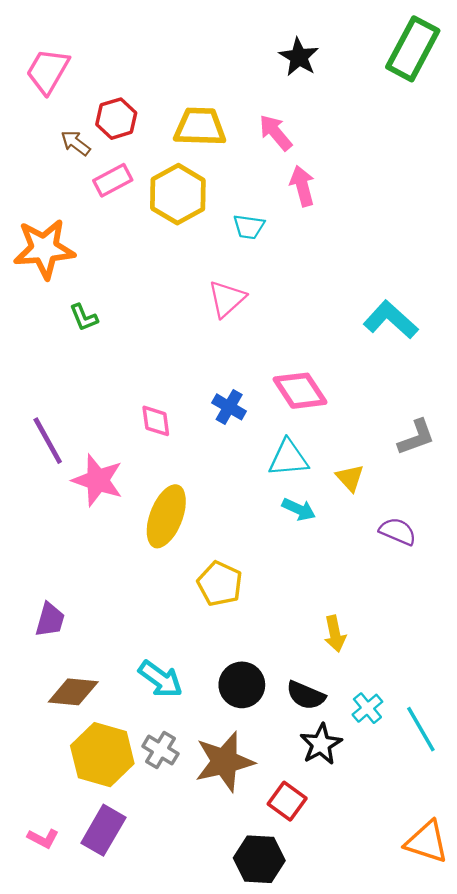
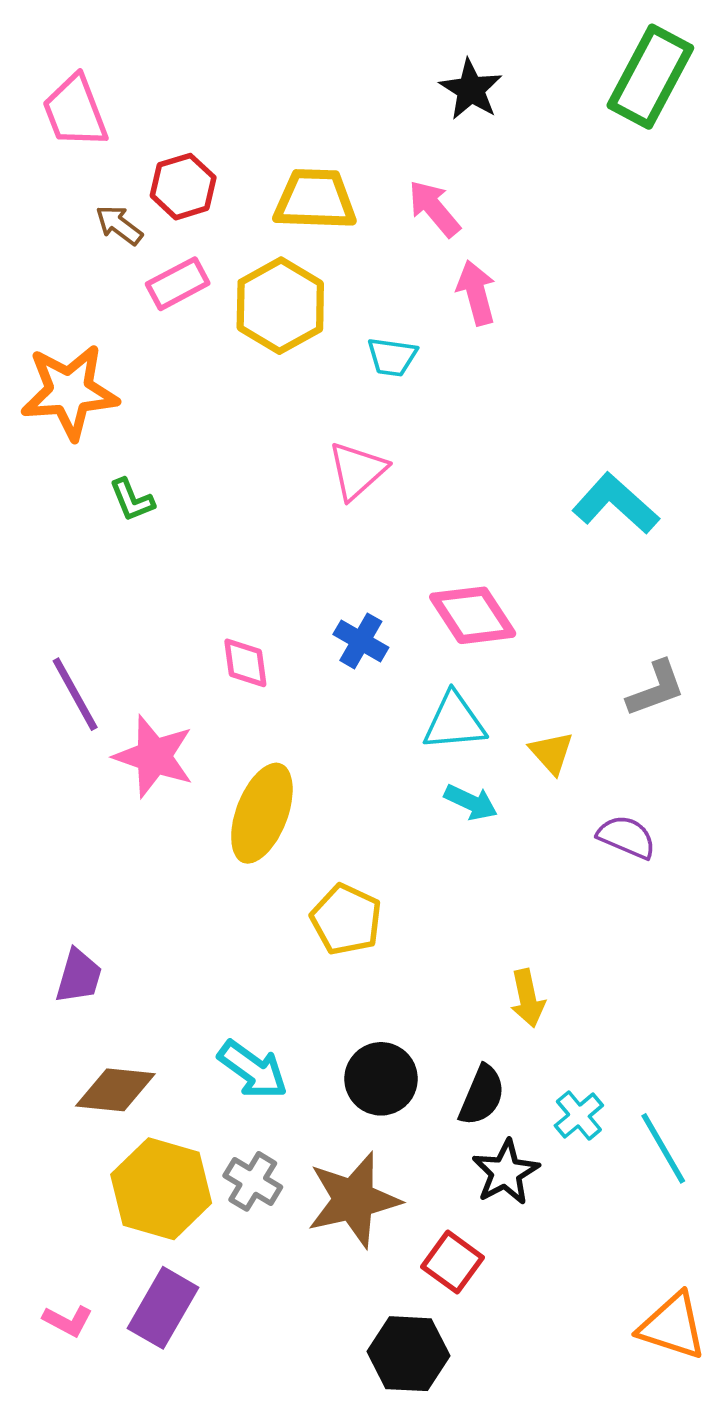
pink trapezoid: (48, 71) -> (75, 111), turned -51
black semicircle: (306, 695) -> (482, 1095), turned -90

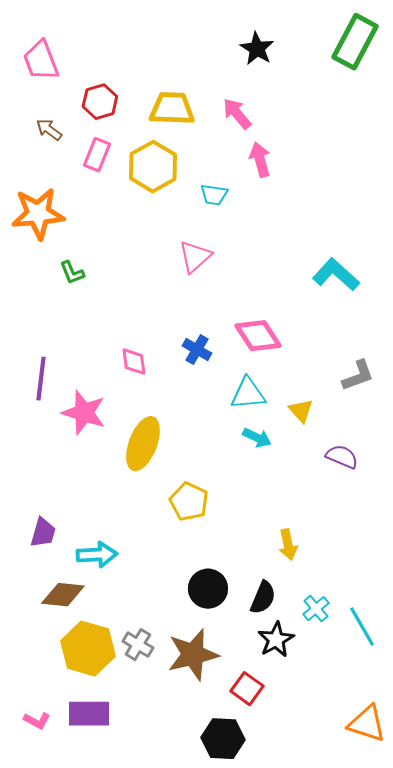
brown arrow: (119, 225) -> (49, 130), moved
pink rectangle: (178, 284) -> (97, 155), turned -40
purple line: (75, 694) -> (41, 379), turned 36
cyan arrow: (253, 1070) -> (97, 555), moved, turned -39
purple rectangle: (163, 1308) -> (89, 714), turned 60

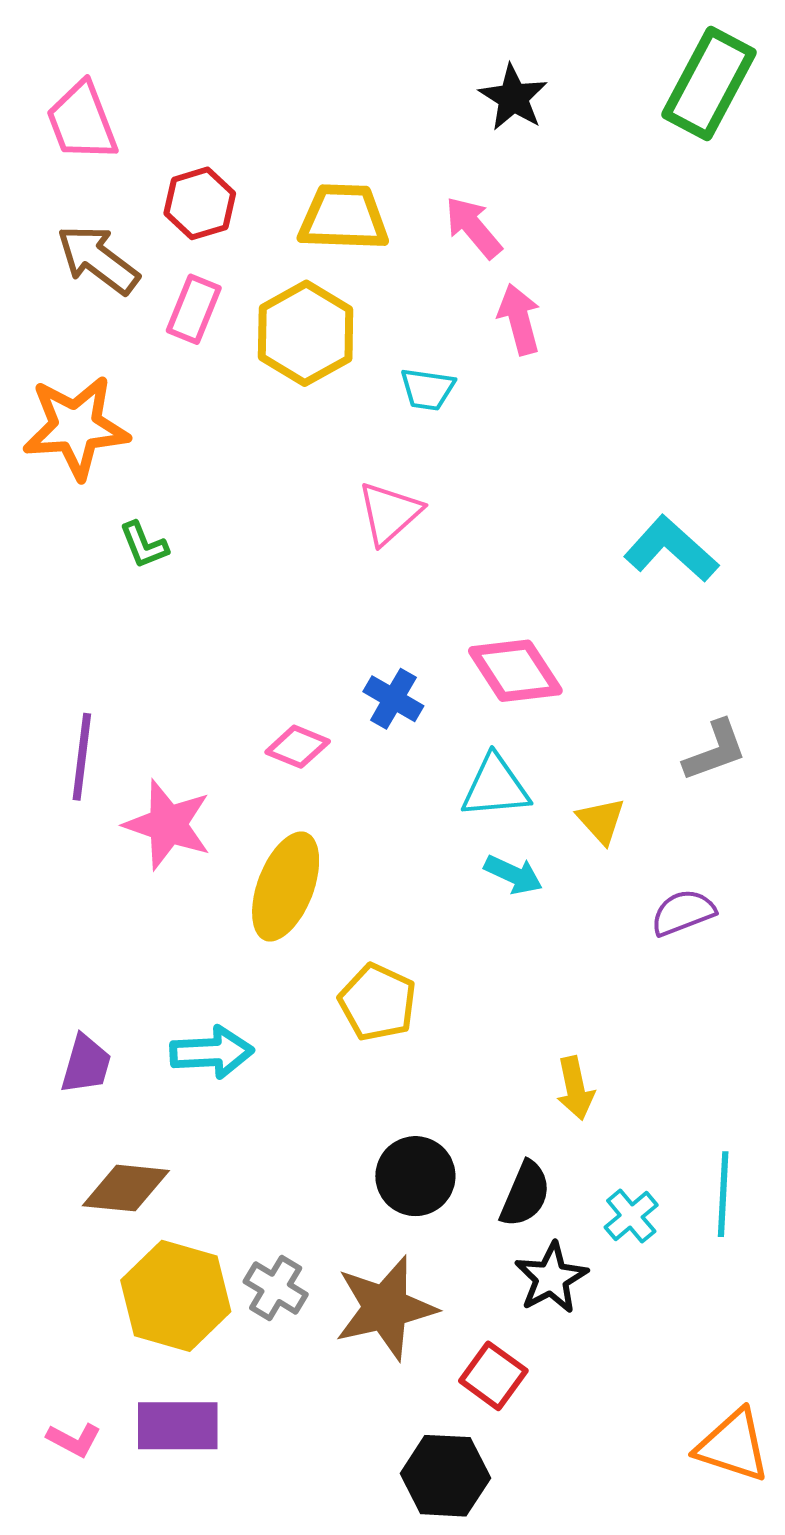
brown arrow: (49, 130) -> (98, 259), size x1.6
pink diamond: (134, 362) -> (298, 747), moved, turned -60
purple semicircle: (342, 457) -> (683, 912), turned -44
cyan arrow: (97, 555) -> (212, 1052), moved
cyan line: (362, 627) -> (723, 1194), moved, turned 33

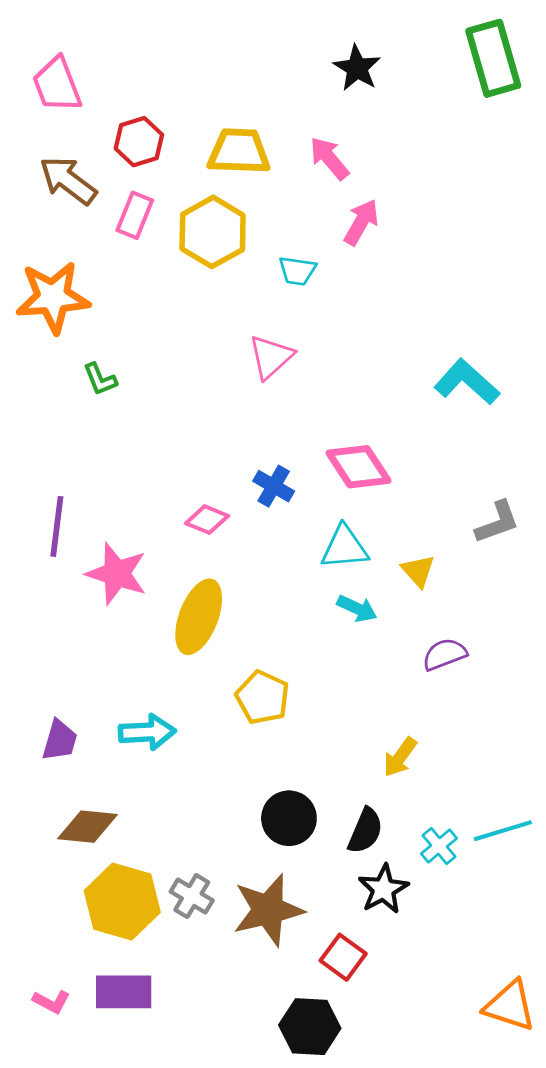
green rectangle: (709, 84) -> (493, 58), turned -44
pink arrow: (519, 319) -> (361, 222), turned 45
purple semicircle: (683, 912) -> (445, 654), moved
yellow arrow: (575, 1088) -> (400, 757), turned 48
cyan line: (723, 1194) -> (503, 831), turned 70

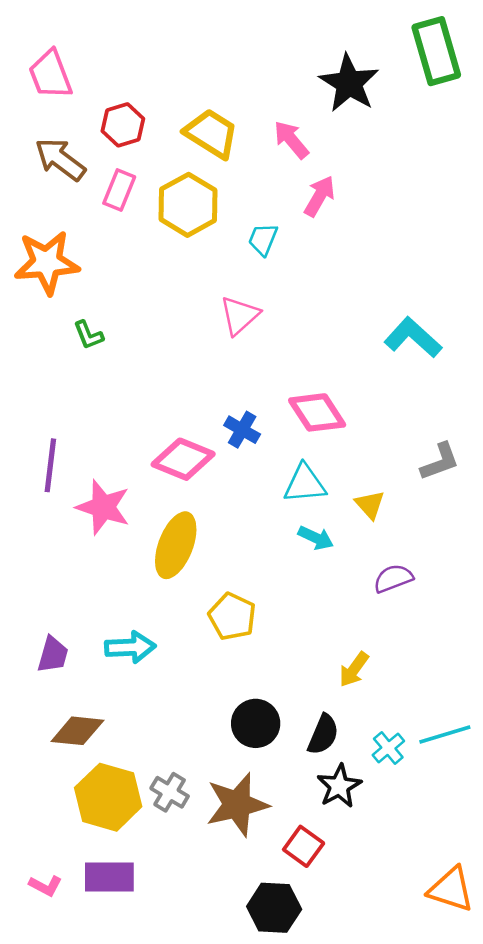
black star: (357, 68) -> (349, 83), moved, size x1.4
yellow trapezoid: (239, 151) -> (211, 134), turned 30
cyan trapezoid: (297, 271) -> (263, 239), turned 104
pink diamond: (207, 520) -> (183, 459), size x1.6

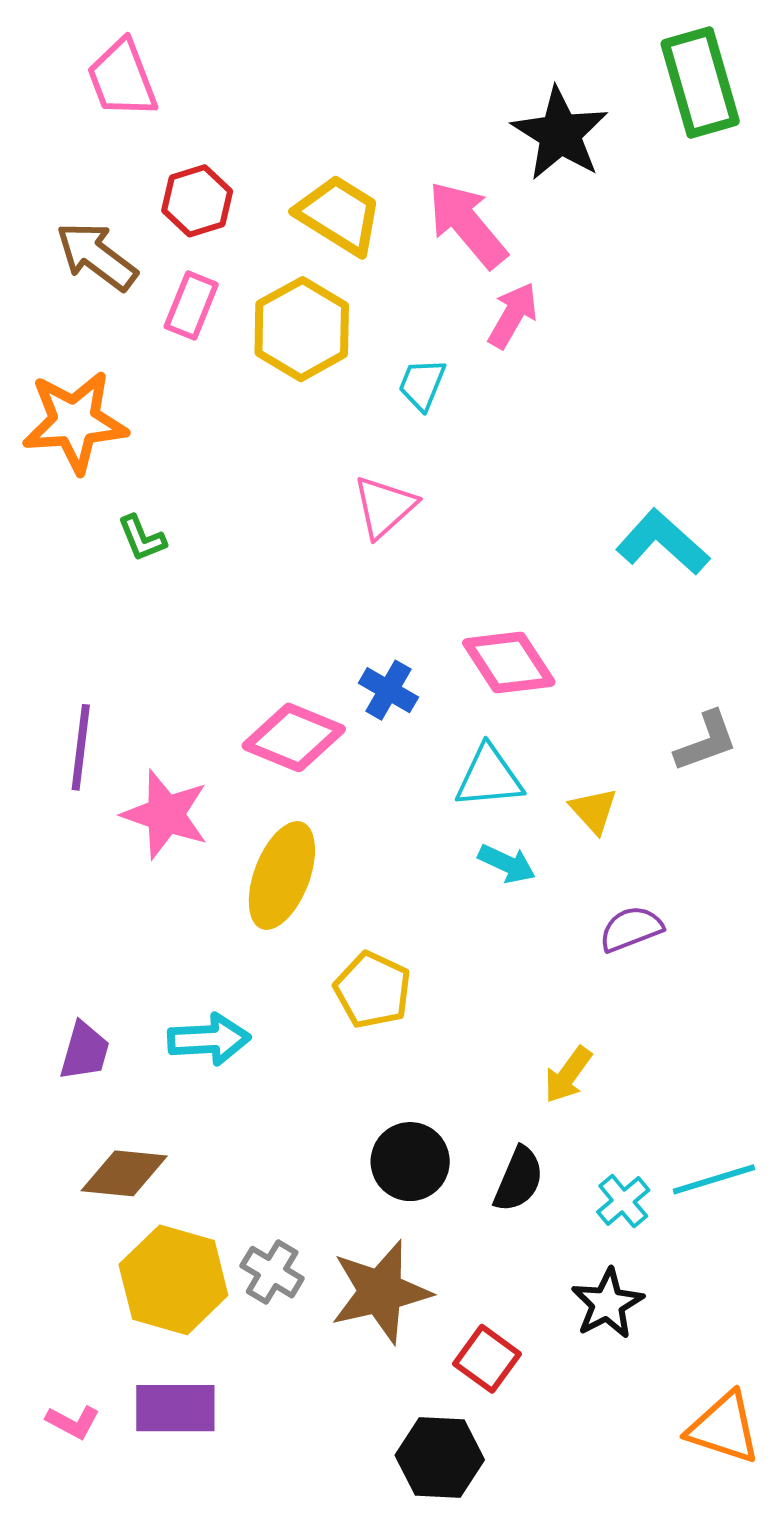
pink trapezoid: (50, 75) -> (122, 79), moved
pink arrow: (291, 140) -> (467, 225), size x1.4
black star: (339, 786) -> (607, 1304), moved

